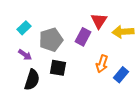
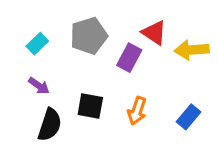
red triangle: (99, 21) -> (154, 33), turned -30
gray pentagon: (51, 40) -> (89, 36), moved
orange arrow: (102, 64) -> (137, 111), moved

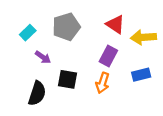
purple rectangle: (129, 58) -> (108, 56), moved
purple arrow: (39, 86) -> (43, 57), moved
blue rectangle: (189, 117) -> (141, 75), moved, turned 36

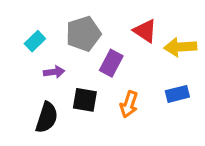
purple rectangle: (108, 56) -> (111, 63), moved
purple arrow: (43, 57) -> (54, 72), turned -42

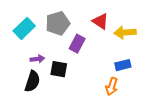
cyan rectangle: (35, 41) -> (24, 28), size x1.5
purple arrow: (54, 72) -> (37, 59), moved
orange arrow: (129, 104) -> (112, 86), moved

